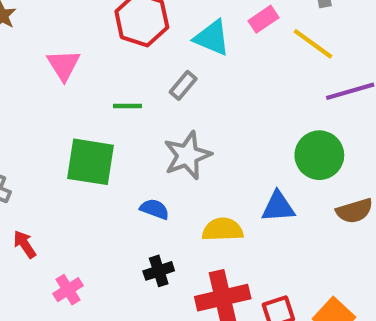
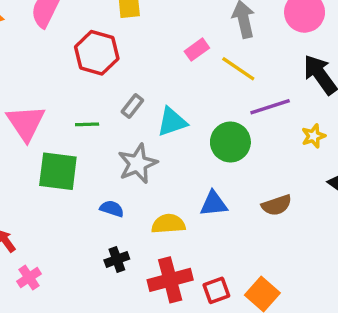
cyan triangle: (212, 38) -> (172, 122), moved, turned -40
pink triangle: (64, 65) -> (26, 123), moved, size x1.4
green circle: (319, 155) -> (230, 142), moved
pink cross: (68, 290) -> (29, 278), moved

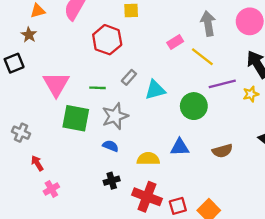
yellow star: (314, 136) -> (251, 94), moved
gray star: (138, 164) -> (115, 116), moved
red cross: (170, 280) -> (147, 197), turned 32

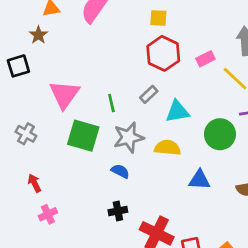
red hexagon: (107, 40) -> (163, 53), moved
green line: (97, 88) -> (111, 103), turned 70
gray cross: (21, 133) -> (26, 134), moved
yellow semicircle: (148, 159) -> (167, 148), moved

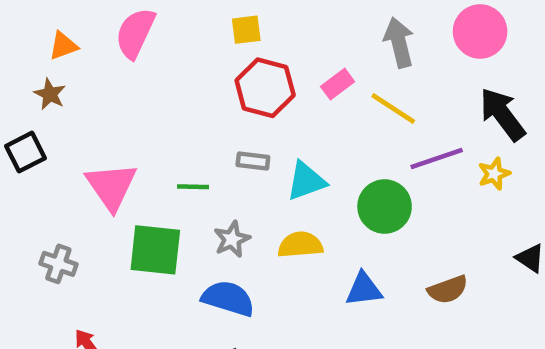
gray rectangle: (149, 94) -> (253, 161), turned 60
green line: (111, 103) -> (193, 187), turned -66
gray star: (129, 137) -> (232, 239), size x0.7
blue semicircle: (120, 171) -> (228, 298), size x1.6

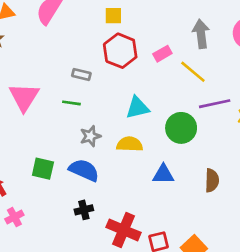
gray rectangle: (253, 161) -> (81, 74), moved
green square: (155, 250) -> (43, 169), moved, size x0.7
brown semicircle: (448, 290) -> (212, 180), turned -75

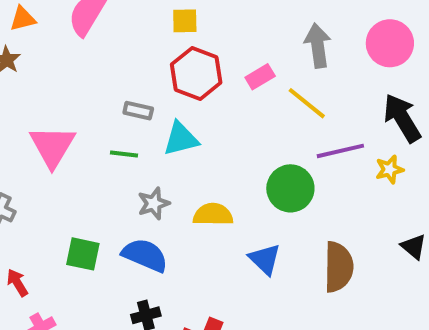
cyan triangle: (137, 108) -> (181, 139), moved
blue triangle: (163, 174) -> (265, 259), turned 45
brown semicircle: (212, 180) -> (339, 267), size x1.4

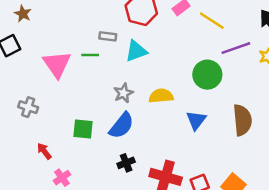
green line: (124, 154) -> (90, 55), moved
blue semicircle: (145, 255) -> (122, 126), turned 112
blue triangle: (265, 259) -> (196, 120), turned 30

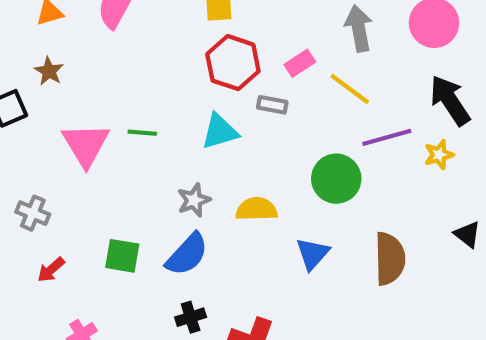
brown star: (23, 14) -> (49, 71), moved
gray rectangle: (108, 36) -> (272, 105), moved
red arrow: (44, 151) -> (51, 270), moved, turned -98

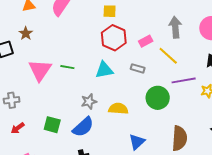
gray rectangle: (272, 105) -> (138, 68), moved
gray cross: (33, 213) -> (12, 100), turned -35
blue triangle: (312, 254) -> (137, 142), moved

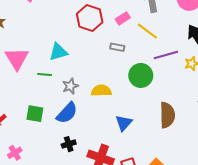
green line: (67, 67) -> (45, 74), moved
cyan triangle: (104, 70) -> (58, 52), moved

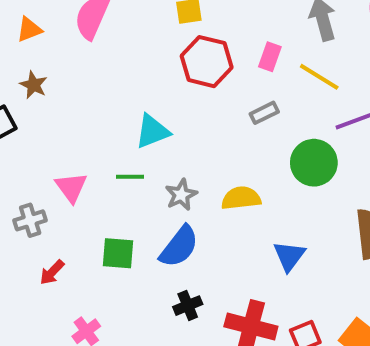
pink rectangle: (123, 18) -> (270, 57), turned -32
gray rectangle: (117, 47) -> (264, 113), turned -32
pink triangle: (17, 59) -> (71, 187), moved, size x0.7

